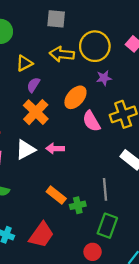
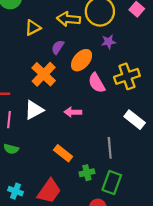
purple semicircle: (33, 85) -> (58, 47), moved
pink arrow: (55, 148) -> (73, 112), moved
green cross: (78, 205) -> (87, 173), moved

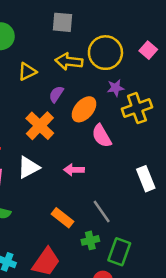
yellow cross: (127, 76) -> (137, 108), moved
white rectangle: (135, 120) -> (146, 179), turned 30
gray line: (110, 148) -> (102, 211), moved, turned -30

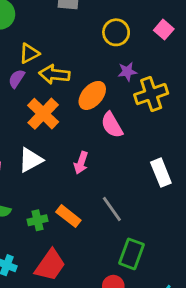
yellow circle: (105, 53) -> (116, 32), size x0.7
yellow arrow: (69, 61) -> (54, 74), moved
purple semicircle: (56, 94) -> (17, 79), moved
pink arrow: (74, 170) -> (81, 163), turned -72
green cross: (90, 240) -> (38, 220), moved

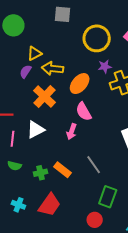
yellow circle: (116, 32) -> (97, 38), size x1.4
pink semicircle: (112, 125) -> (84, 112), moved

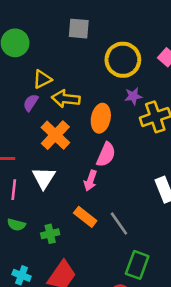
orange ellipse: (80, 84) -> (101, 118), turned -30
pink semicircle: (84, 112) -> (106, 155), turned -126
white triangle: (35, 130) -> (44, 178), turned -30
orange rectangle: (63, 170) -> (85, 217), moved

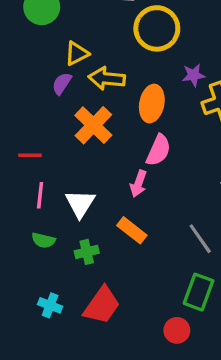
yellow circle: (123, 60) -> (157, 28), moved
white triangle: (44, 178) -> (80, 204), moved
gray line: (119, 223) -> (200, 239), moved

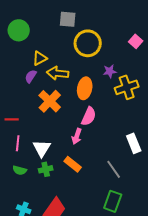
green cross: (87, 252) -> (46, 169), moved

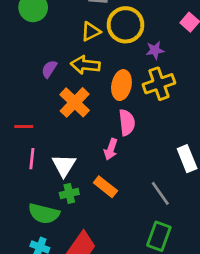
yellow triangle: (40, 58) -> (91, 32), moved
purple star: (110, 71) -> (155, 50), moved
yellow cross: (127, 87) -> (159, 84), moved
pink semicircle: (89, 116) -> (127, 123), turned -30
green semicircle: (20, 170) -> (44, 214), moved, size x1.6

